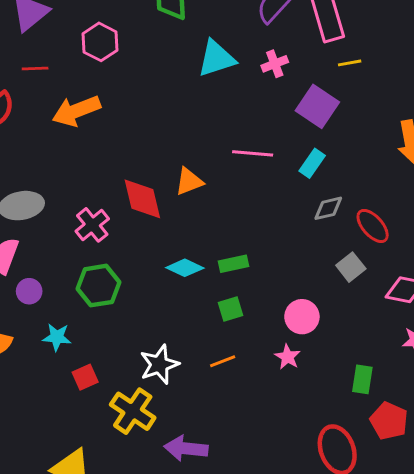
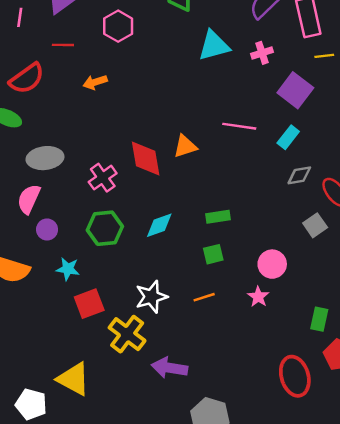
orange arrow: (76, 111) -> (95, 82), size x0.6
cyan diamond: (185, 268) -> (159, 225), moved, turned -48
red square: (85, 377) -> (89, 304), size x1.4

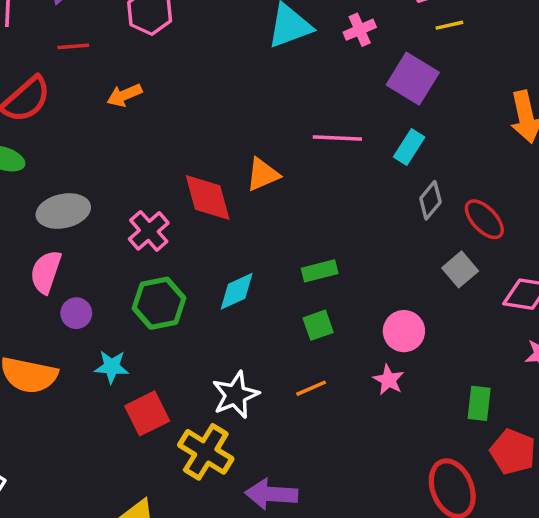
gray diamond: (299, 175) -> (430, 200), turned -35

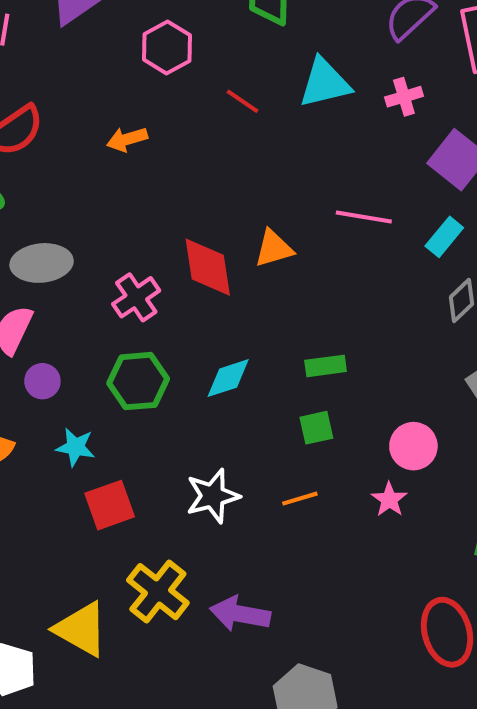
red line: (73, 46) -> (243, 101), moved, turned 32
yellow cross: (206, 452) -> (158, 592), moved

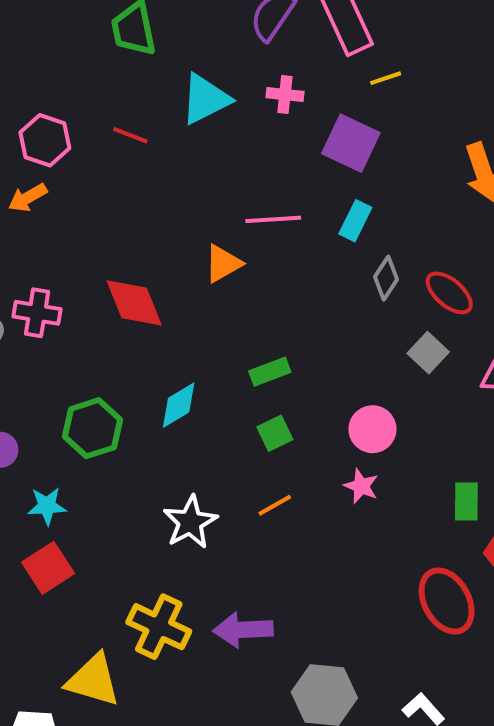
pink hexagon: (167, 47) -> (45, 140), moved
pink cross: (404, 97) -> (285, 95), turned 36
orange triangle: (274, 248) -> (223, 264), moved
pink cross: (136, 297) -> (37, 313), moved, turned -33
red square: (110, 505) -> (48, 568), moved

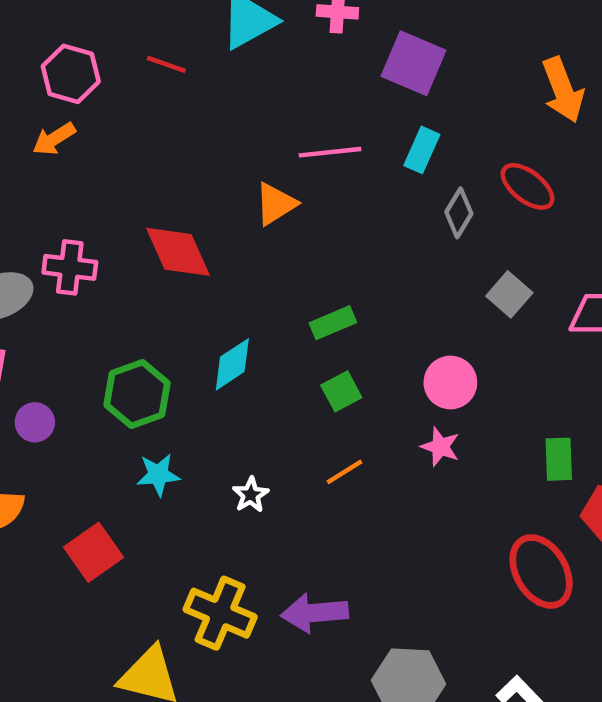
red ellipse: (449, 293) -> (528, 186), moved
cyan star: (47, 506) -> (158, 475), moved
white star: (190, 522) -> (251, 495), size x0.6

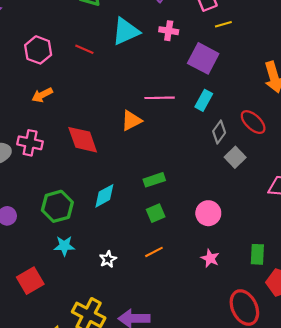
orange arrow: (54, 139) -> (42, 95), moved
gray square: (509, 294) -> (235, 157), moved
pink star: (440, 447) -> (210, 258), moved

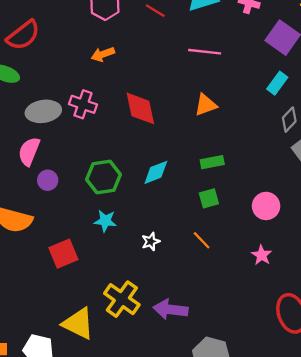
pink line: (160, 98) -> (205, 52), moved
orange triangle: (131, 120) -> (206, 105), moved
orange line: (154, 252) -> (202, 240), turned 66

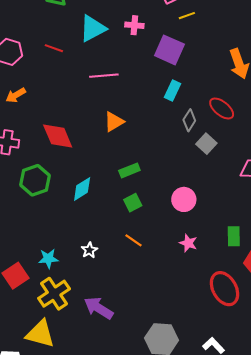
green hexagon: (103, 177) -> (35, 180), moved
cyan star: (105, 221) -> (48, 259), moved
yellow cross: (122, 299) -> (54, 294), moved, turned 32
purple arrow: (170, 309) -> (99, 308), moved, turned 36

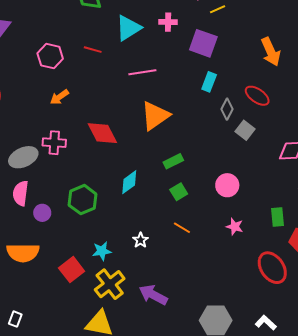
orange triangle: (114, 122) -> (155, 116), size x1.5
green hexagon: (35, 180) -> (83, 200), moved

